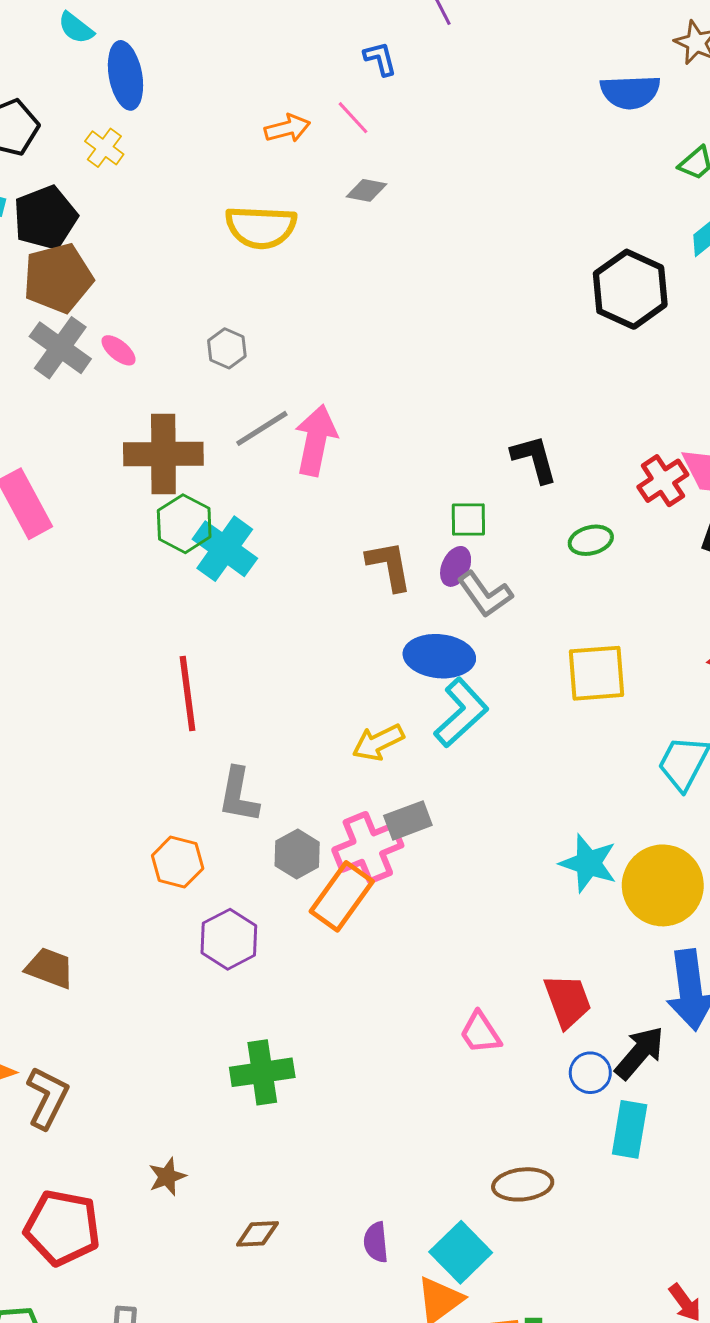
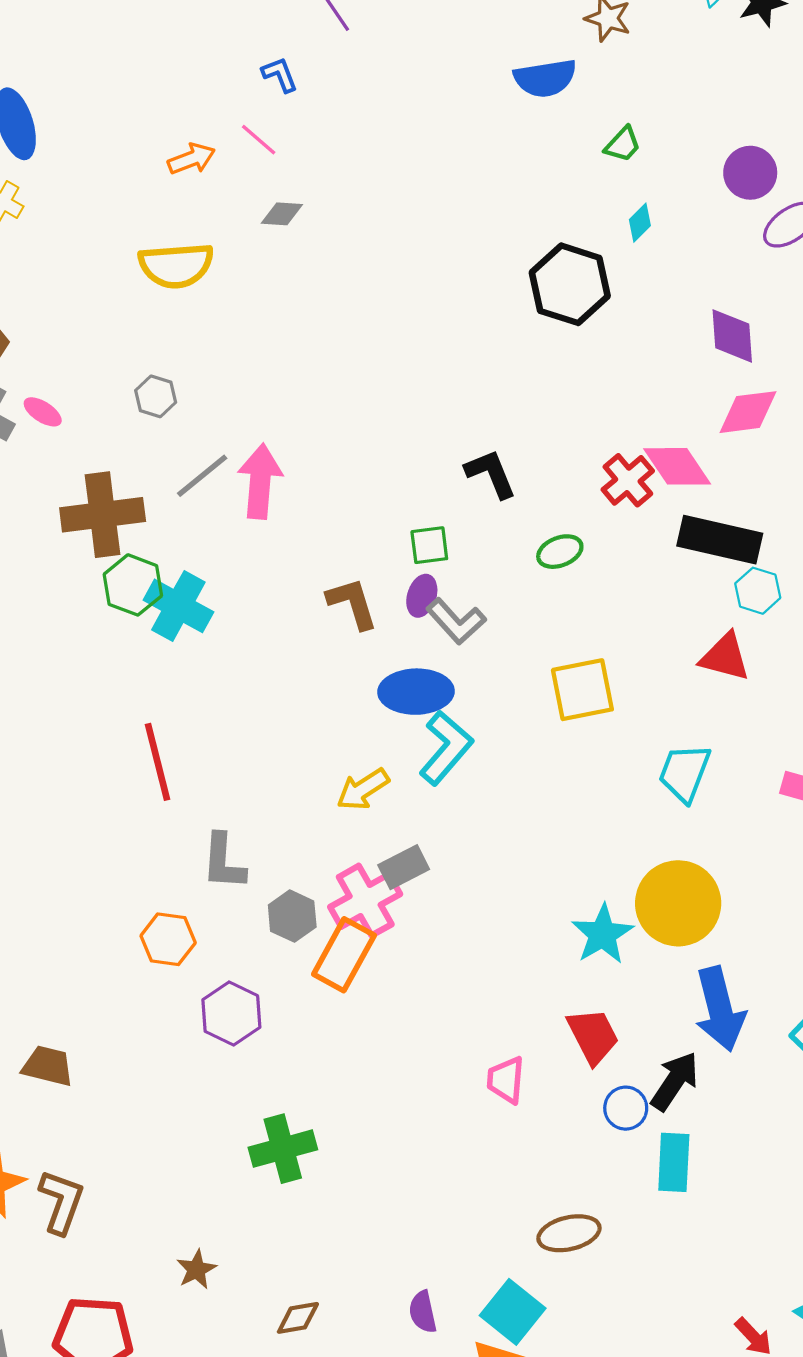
cyan star: (588, 863) -> (602, 934), moved, turned 30
pink trapezoid: (480, 1033) -> (506, 1080), turned 45

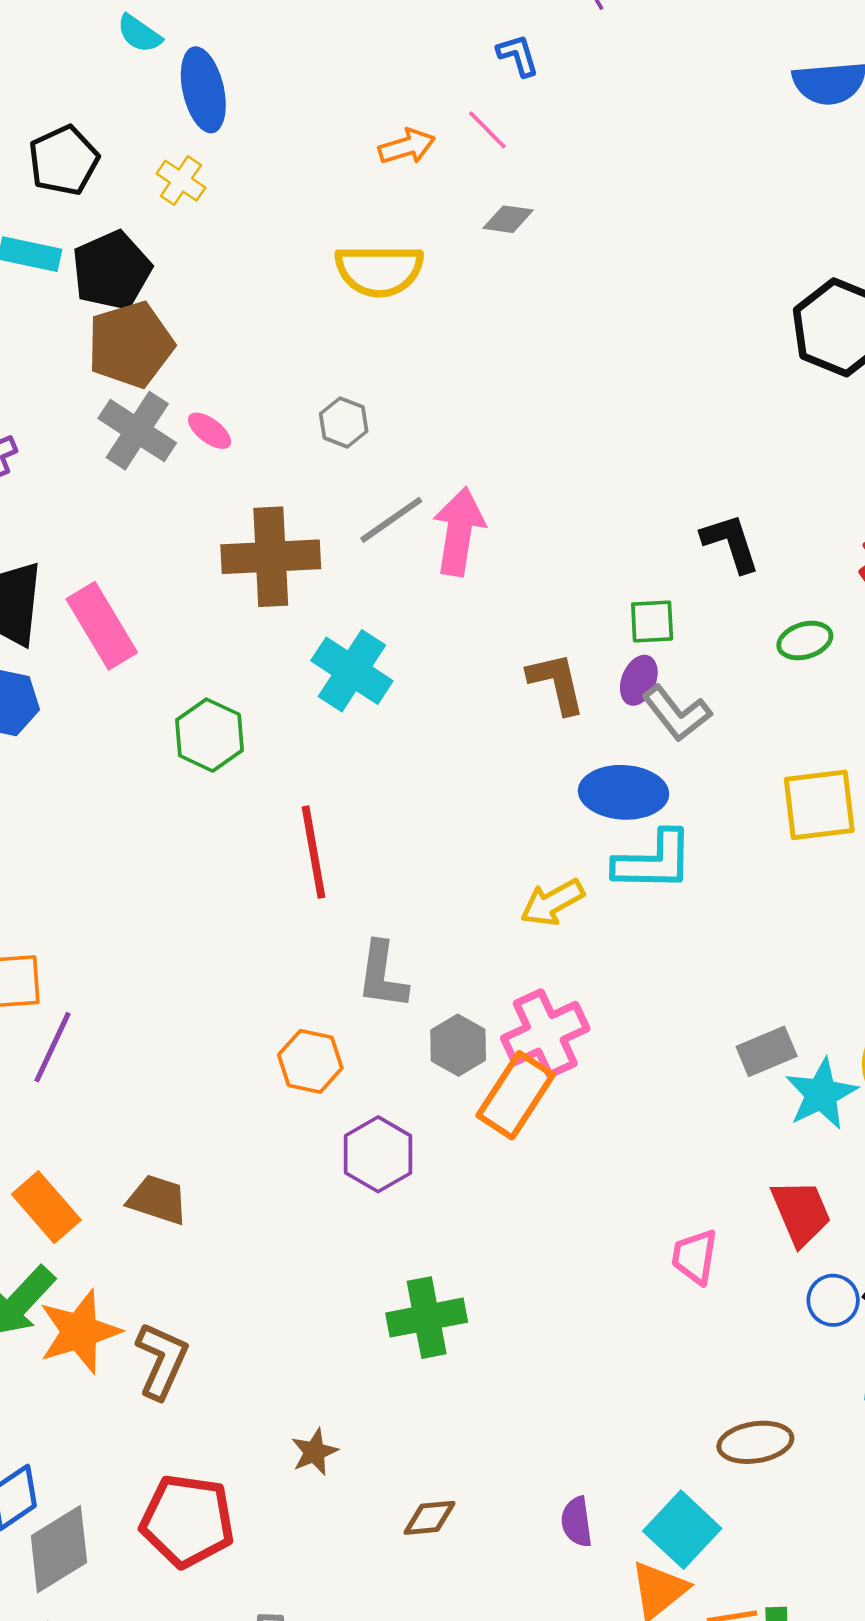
green hexagon: (133, 585) -> (209, 735), moved
cyan L-shape: (446, 748) -> (654, 861), turned 46
gray rectangle: (404, 867) -> (767, 1051), moved

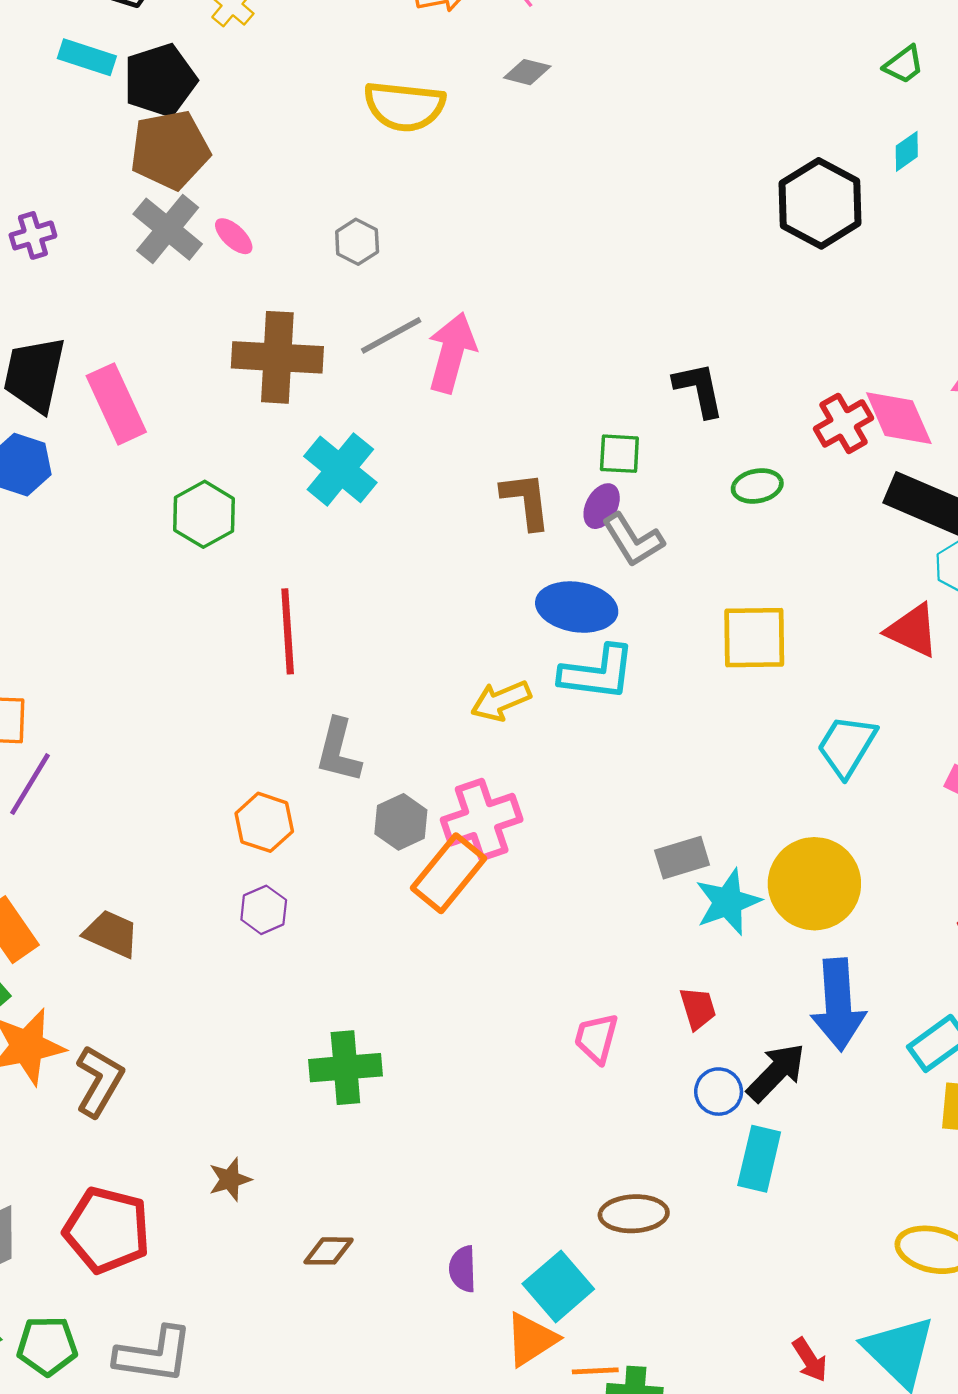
purple hexagon: (378, 1154) -> (264, 910), moved, size x0.7
red trapezoid: (801, 1213) -> (698, 1008), size x0.7

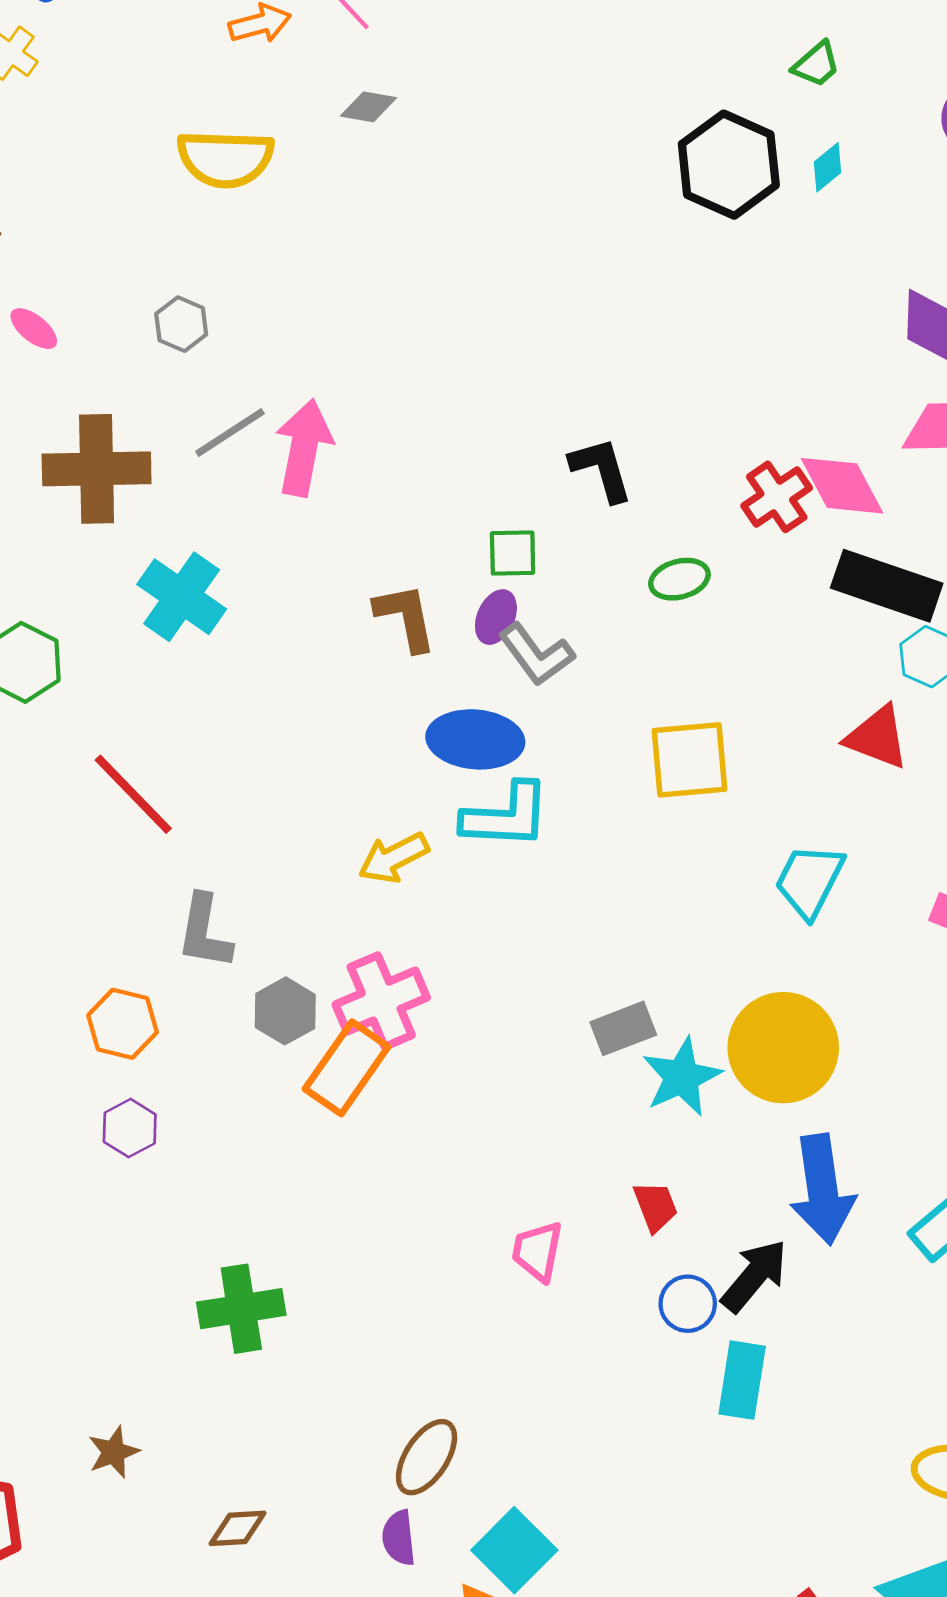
black hexagon: (820, 203) -> (729, 165), moved
red line: (288, 631) -> (133, 794), turned -36
brown ellipse: (634, 1214) -> (427, 1457), moved, turned -50

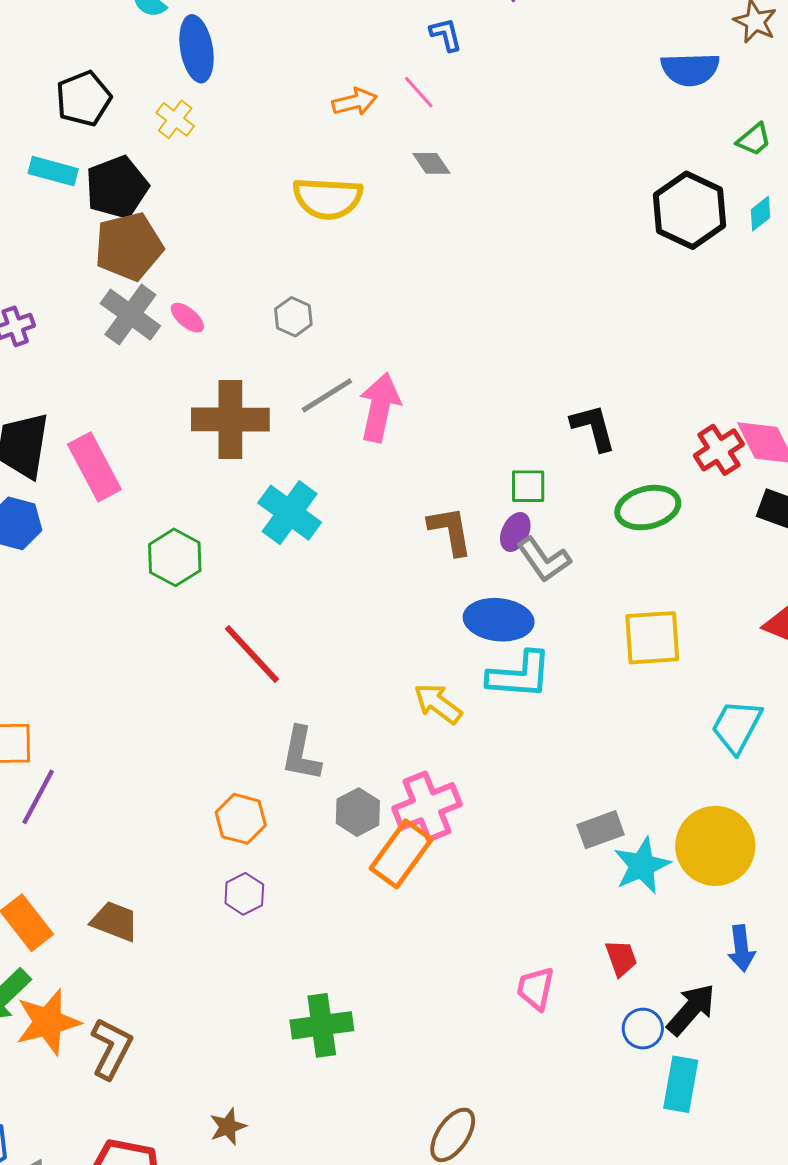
gray diamond: (369, 107) -> (431, 163), turned 45
green ellipse: (679, 579) -> (648, 508), size x1.5
yellow arrow: (393, 858) -> (438, 704), turned 63
blue arrow: (822, 1189) -> (741, 948), size x0.6

